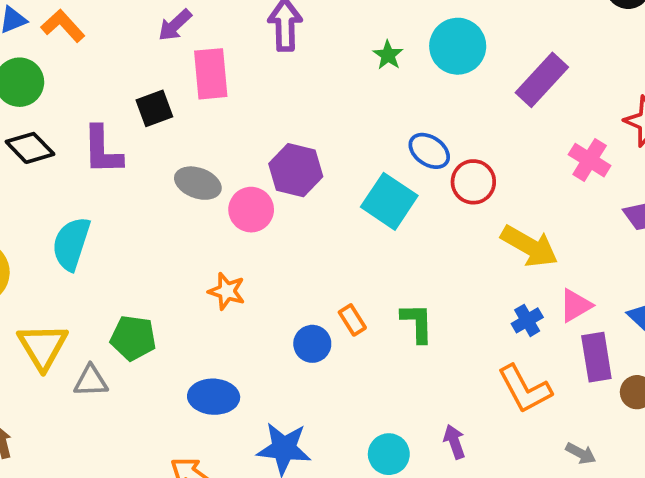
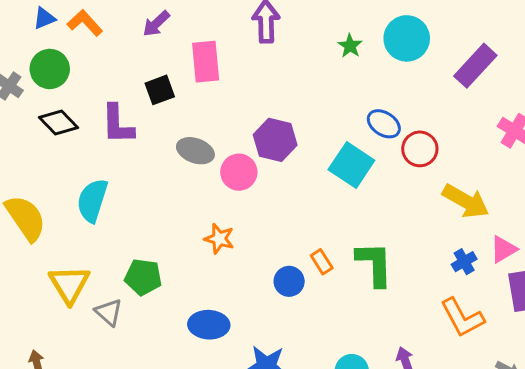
purple arrow: (175, 25) -> (156, 24), moved
green L-shape: (417, 323) -> (374, 264), size x1.4
gray triangle: (91, 381) -> (109, 312), turned 44

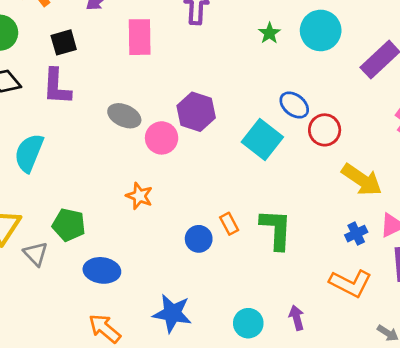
black square: (160, 90) -> (64, 42), moved
orange L-shape: (462, 318) -> (351, 283), turned -39
blue ellipse: (209, 325) -> (102, 270), moved

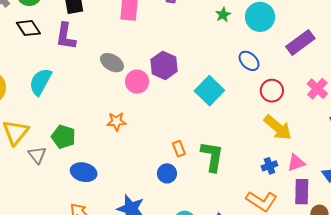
blue ellipse: (294, 105) -> (249, 61), moved
red circle: (325, 130) -> (272, 91), moved
orange star: (139, 196) -> (116, 121), turned -30
blue circle: (199, 239) -> (167, 173), moved

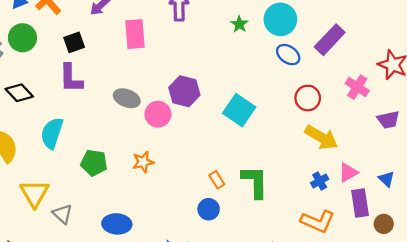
black diamond: (28, 28) -> (19, 93), moved
blue ellipse: (249, 61) -> (288, 55), moved
green pentagon: (63, 137) -> (94, 163), moved

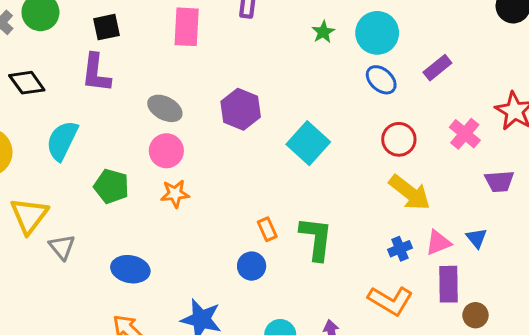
purple rectangle: (330, 40) -> (437, 68), size x0.7
pink circle: (158, 114) -> (166, 151), moved
blue triangle: (386, 179) -> (476, 238), moved

